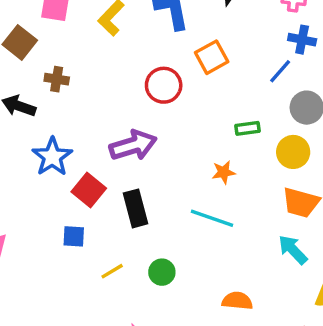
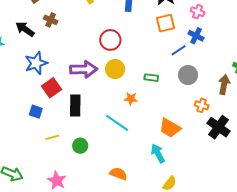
orange square: (212, 57) -> (165, 23), moved
yellow circle: (293, 152) -> (115, 69), moved

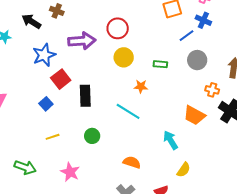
purple arrow: (84, 69) -> (82, 41), moved
blue square: (36, 112) -> (46, 104), turned 32
orange trapezoid: (170, 128) -> (194, 115), moved
yellow line: (52, 137) -> (53, 137), moved

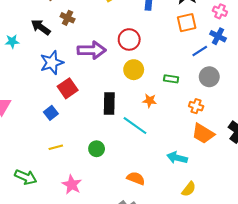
orange cross: (212, 90) -> (196, 106), moved
black rectangle: (85, 96) -> (109, 104), moved
cyan arrow: (171, 140) -> (177, 158), turned -48

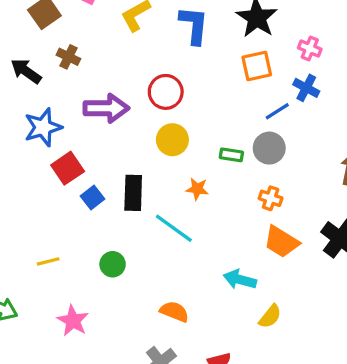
gray circle: (209, 77) -> (269, 148), moved
blue square: (51, 113) -> (92, 197), moved
yellow semicircle: (189, 189) -> (270, 316), moved

